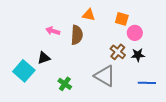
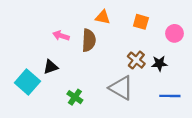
pink circle: (135, 33) -> (174, 33), moved

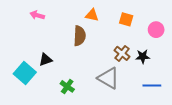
pink arrow: (61, 36) -> (37, 15), moved

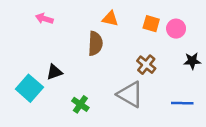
pink circle: (156, 30) -> (176, 29), moved
black star: (143, 57) -> (192, 61), moved

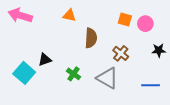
pink arrow: (44, 19) -> (20, 15), moved, size x1.6
orange triangle: (110, 19) -> (69, 15), moved
brown semicircle: (95, 43) -> (91, 38), moved
green cross: (80, 104) -> (73, 74), moved

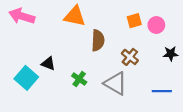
orange triangle: (69, 15) -> (75, 16), size x1.5
orange square: (125, 20) -> (134, 21), turned -32
black triangle: (45, 60) -> (48, 64), turned 40

